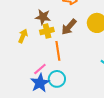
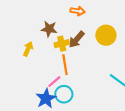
yellow cross: (47, 31) -> (62, 44), moved
pink line: (40, 69) -> (54, 82), moved

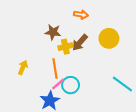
yellow arrow: (28, 49) -> (23, 67), moved
orange line: (65, 65) -> (55, 68), moved
cyan circle: (64, 94) -> (71, 85), moved

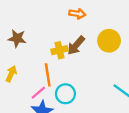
brown star: (53, 32) -> (17, 38), moved
pink line: (58, 84) -> (38, 93), moved

